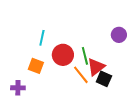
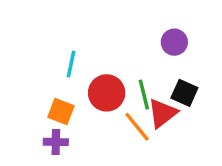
purple circle: (119, 35) -> (174, 42), moved
black square: (104, 79) -> (184, 93), moved
purple cross: (18, 88) -> (56, 142), moved

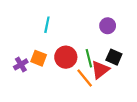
cyan line: (71, 64) -> (47, 25), moved
orange square: (61, 112) -> (39, 58), moved
purple cross: (56, 142) -> (21, 64), moved, turned -32

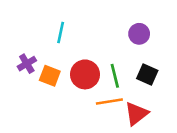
purple cross: (21, 64) -> (27, 64), moved
red triangle: (100, 70) -> (136, 114), moved
orange line: (85, 78) -> (109, 101), turned -60

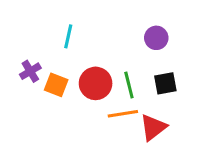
black square: (147, 74) -> (165, 83), turned -35

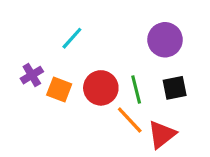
cyan line: (68, 36) -> (72, 38), turned 30
purple circle: (156, 38) -> (165, 40), size x1.4
orange line: (123, 114) -> (130, 120), turned 56

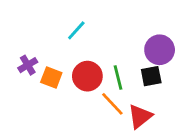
cyan line: (72, 38) -> (76, 30), moved
purple circle: (165, 40) -> (160, 50), moved

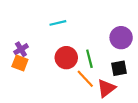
cyan line: (76, 30) -> (58, 23), turned 35
black square: (151, 76) -> (119, 68), moved
orange square: (51, 78) -> (20, 63), moved

